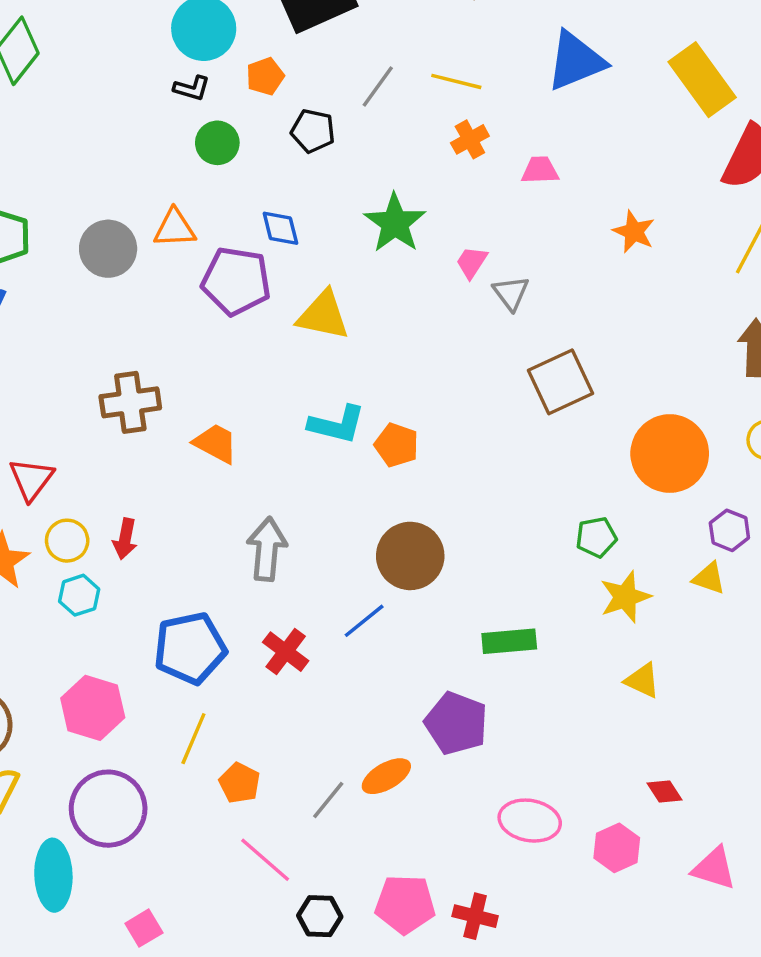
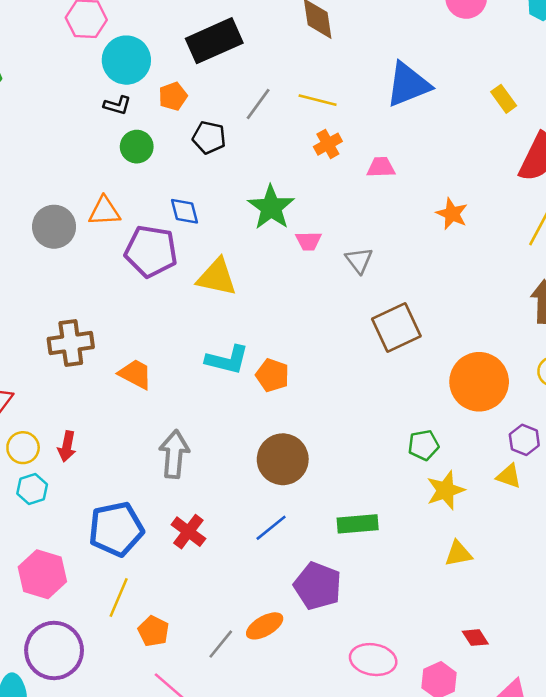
yellow rectangle: (702, 80) -> (504, 99), size x0.5
pink trapezoid: (472, 262) -> (309, 241), moved, turned -124
blue line: (364, 621) -> (271, 528), moved
yellow triangle: (642, 681) -> (458, 554), turned -36

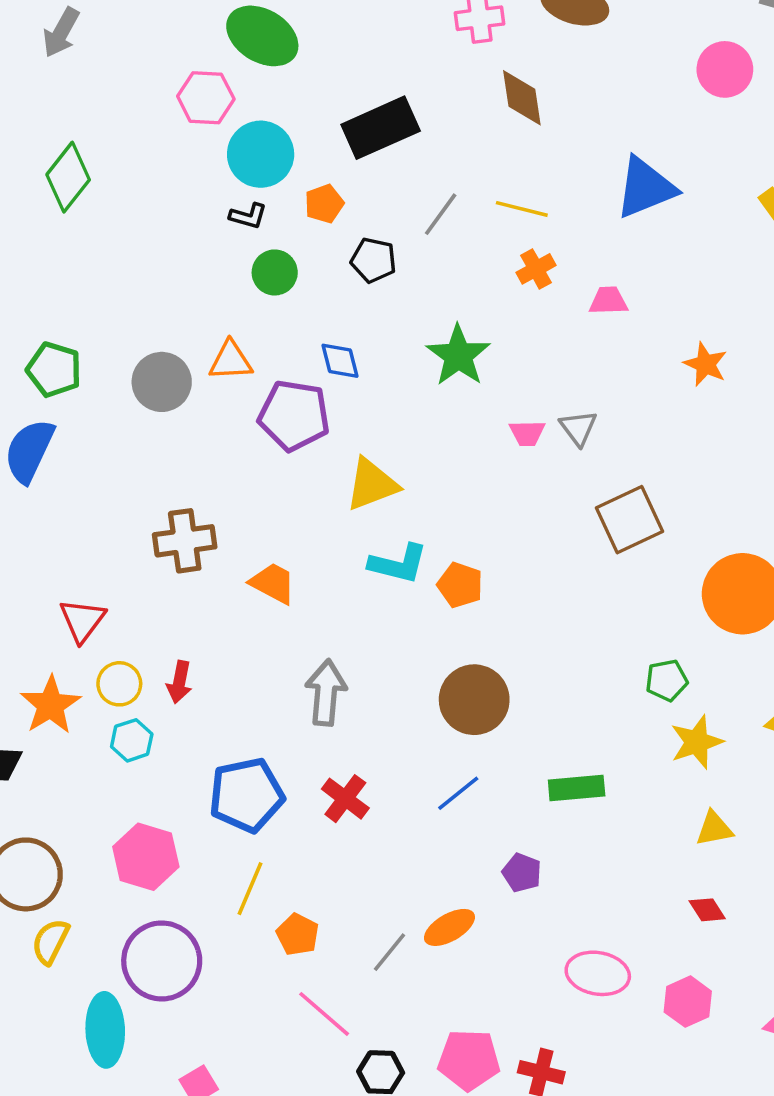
pink trapezoid: (309, 241) -> (527, 433), moved
yellow triangle: (217, 277) -> (372, 484), moved, turned -33
purple pentagon: (318, 586) -> (522, 873), size x0.6
red diamond: (475, 638) -> (707, 910), moved

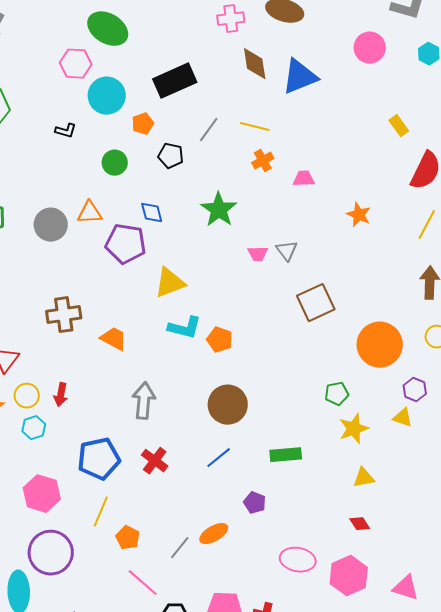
blue triangle: (645, 188) -> (300, 77), moved
black L-shape: (248, 216) -> (66, 131), moved
pink hexagon: (688, 1002) -> (349, 576), size x1.4

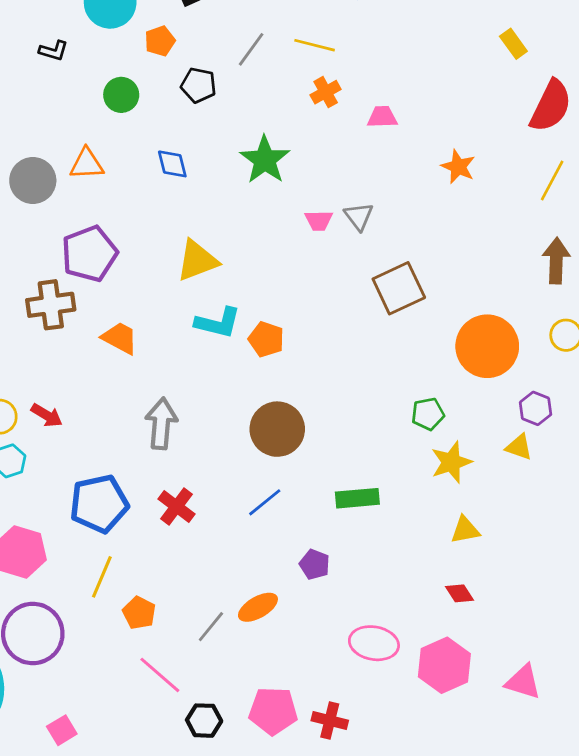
purple pentagon: (126, 244) -> (89, 254), moved, turned -30
red arrow: (61, 395) -> (47, 415), turned -70

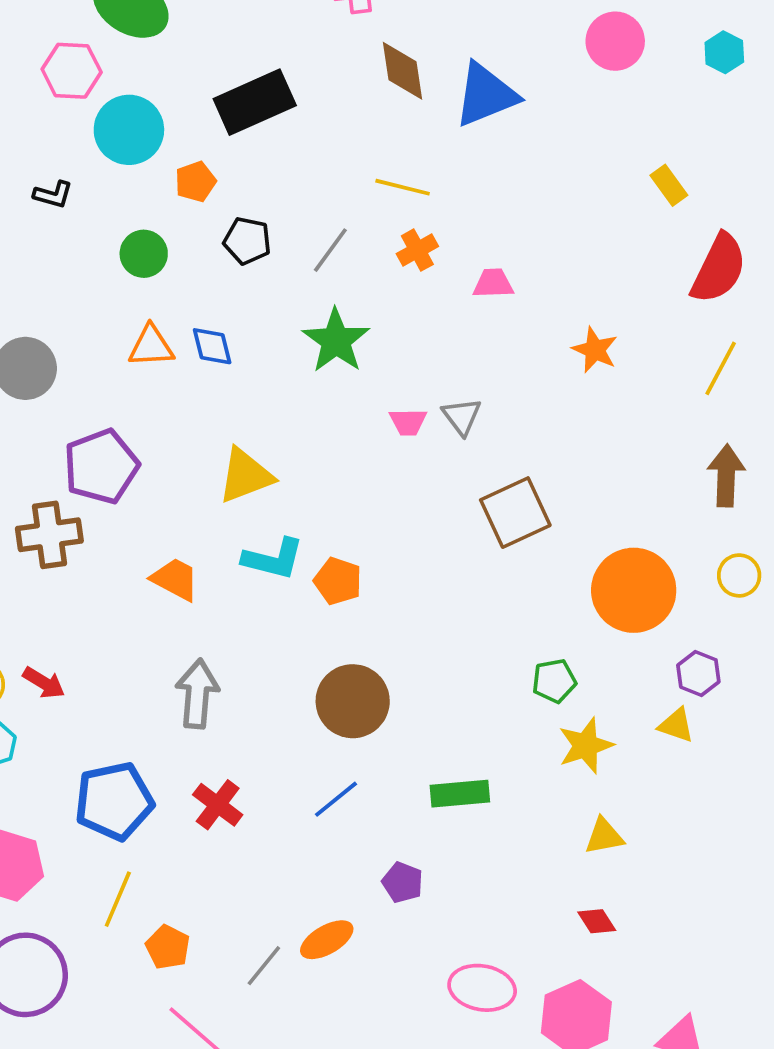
gray line: (251, 49) -> (330, 250), moved
orange triangle: (87, 164) -> (151, 346), moved
orange trapezoid: (120, 338) -> (175, 579), moved

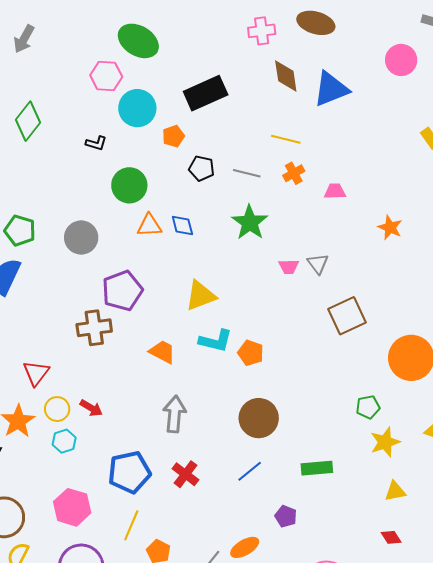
gray line: (330, 250) -> (247, 173), turned 68
green circle: (144, 254) -> (129, 185), moved, size x1.4

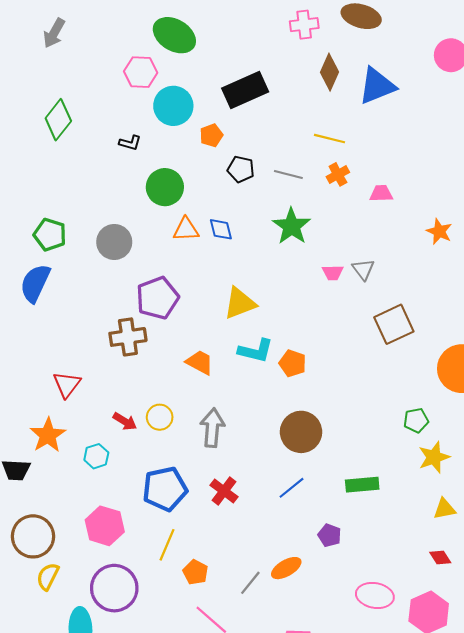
brown diamond: (286, 76) -> (330, 72), turned 32
yellow circle: (57, 409) -> (160, 417), moved

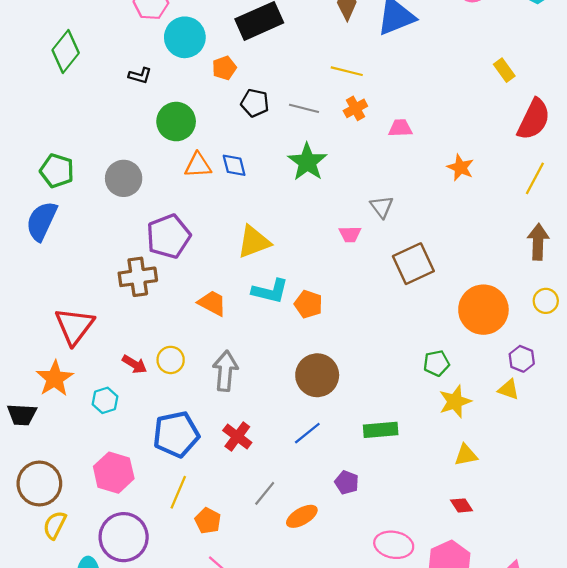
pink trapezoid: (333, 273) -> (350, 234), moved
red triangle: (67, 384) -> (74, 326), size x1.4
gray line: (250, 583) -> (265, 493), moved

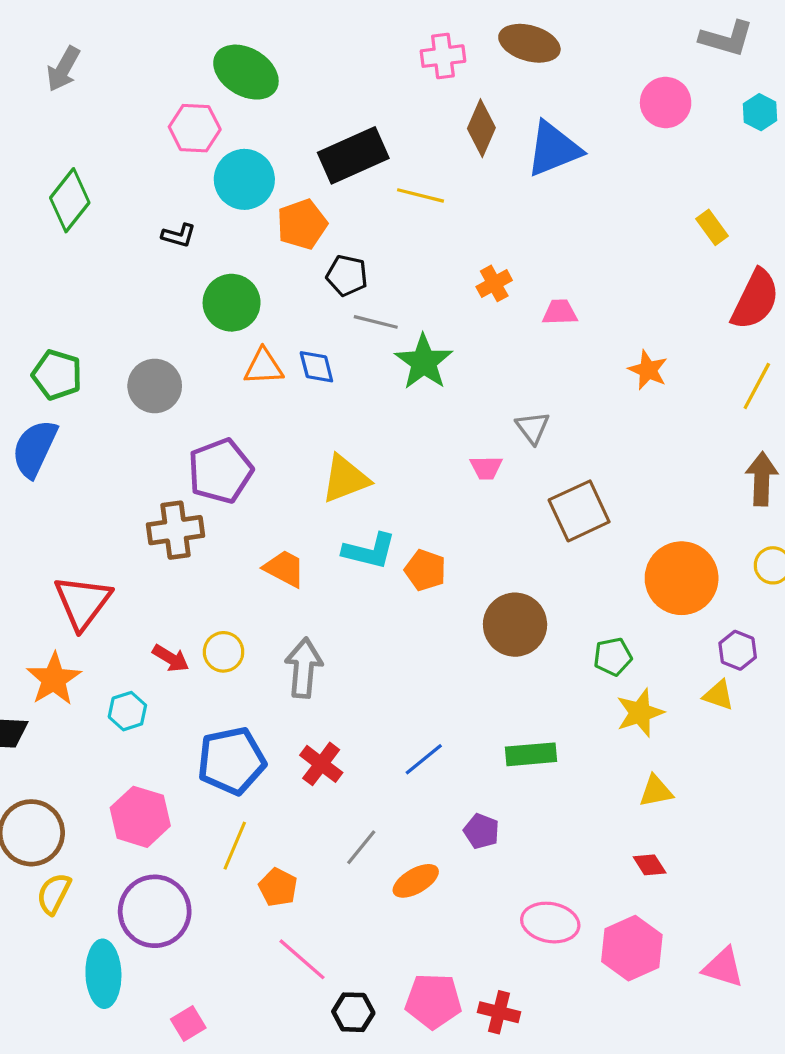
orange pentagon: (224, 68) -> (302, 224), size x1.4
yellow line: (347, 71) -> (421, 195), moved
gray line: (304, 108) -> (376, 322), moved
brown circle: (317, 375) -> (515, 625), moved

